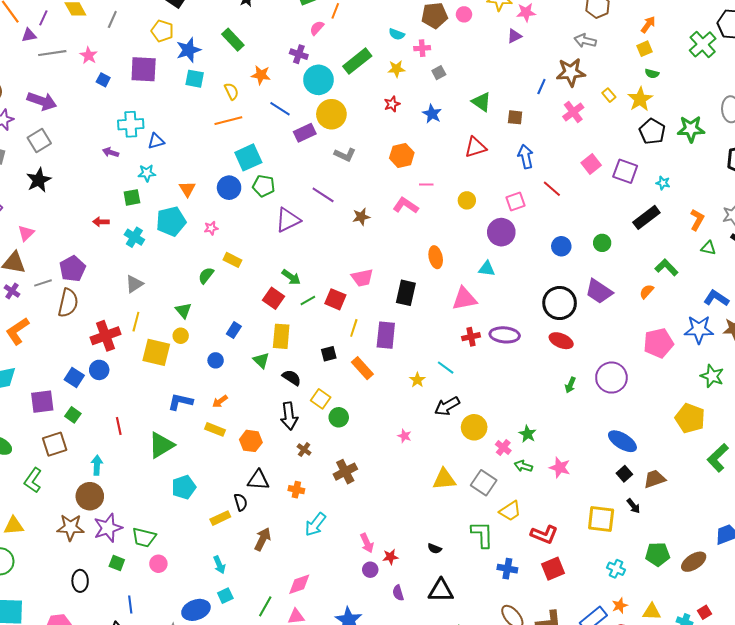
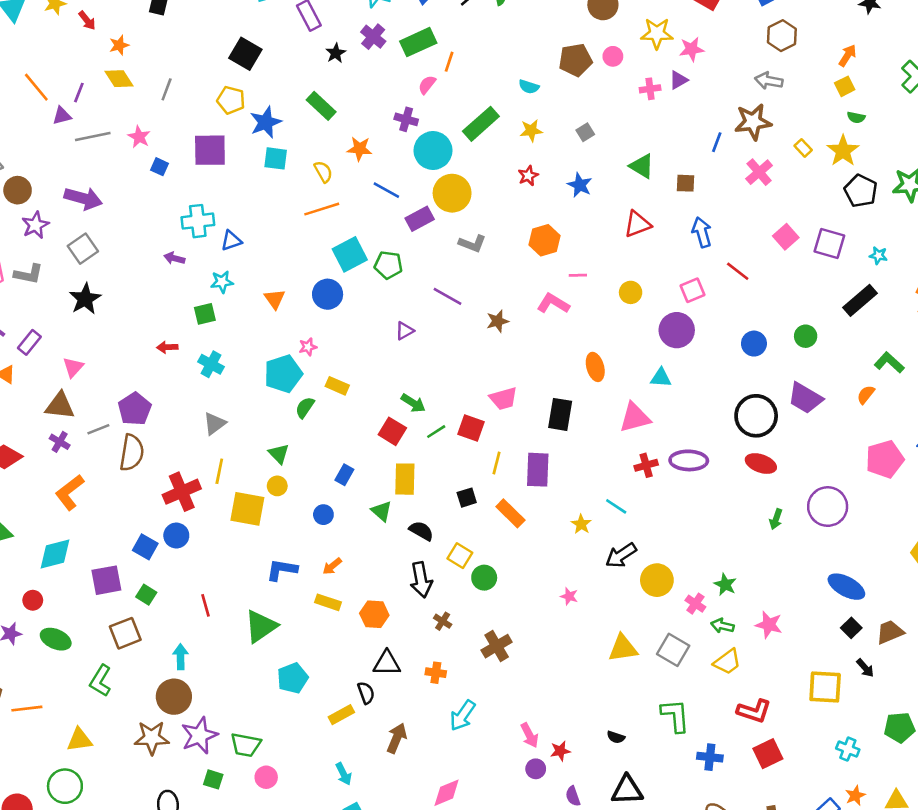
pink cross: (422, 48) -> (650, 89), moved
green pentagon: (264, 186) -> (388, 265), moved
purple triangle: (288, 220) -> (405, 331), size x0.6
cyan pentagon: (171, 221) -> (283, 374), moved
yellow trapezoid: (510, 511) -> (727, 662), moved

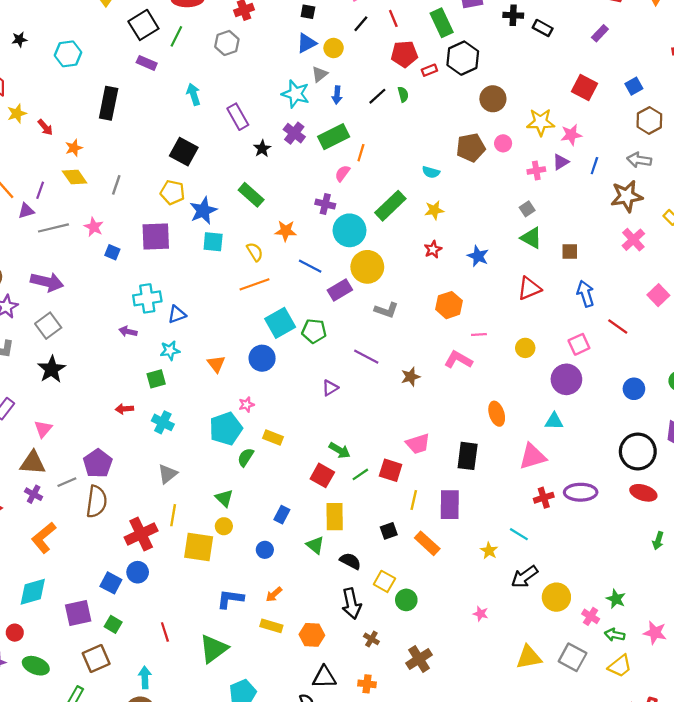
gray square: (585, 132) -> (527, 209), moved
blue line: (717, 142) -> (594, 166), moved

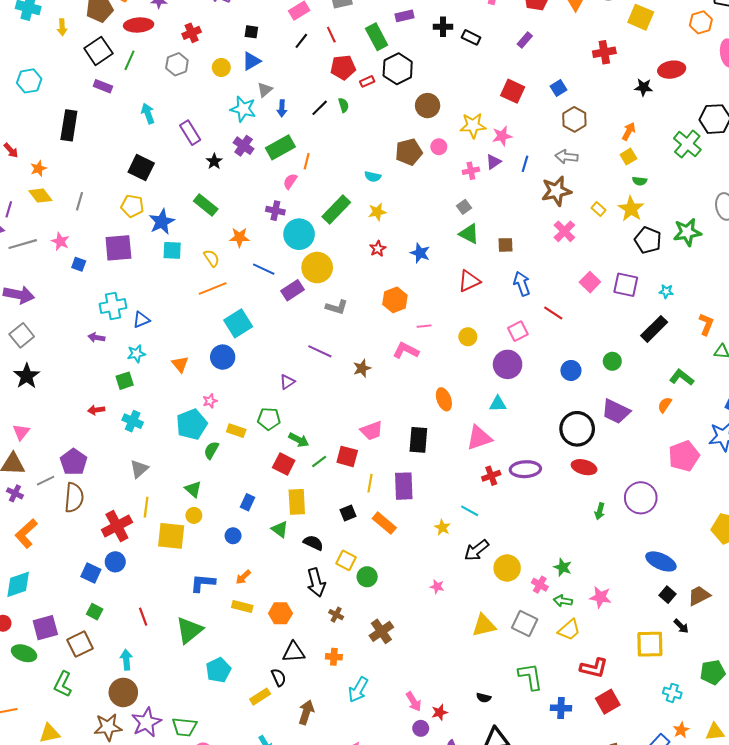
yellow circle: (334, 48) -> (221, 67), moved
green pentagon: (314, 331) -> (269, 419), moved
purple square: (78, 613) -> (45, 628), moved

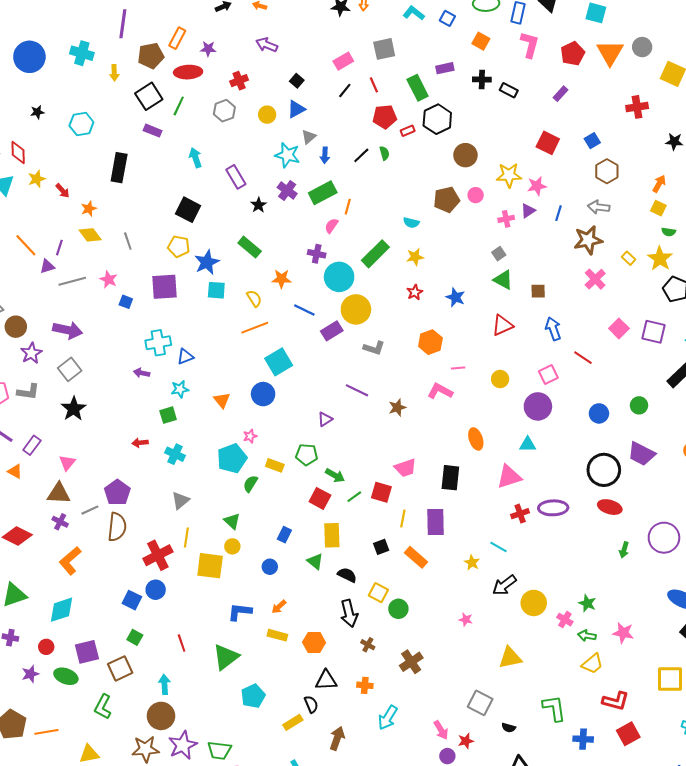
black square: (251, 32) -> (297, 81), turned 32
yellow square: (628, 157) -> (658, 208), turned -35
gray line: (80, 201) -> (128, 241), turned -36
gray square: (525, 623) -> (480, 703), moved

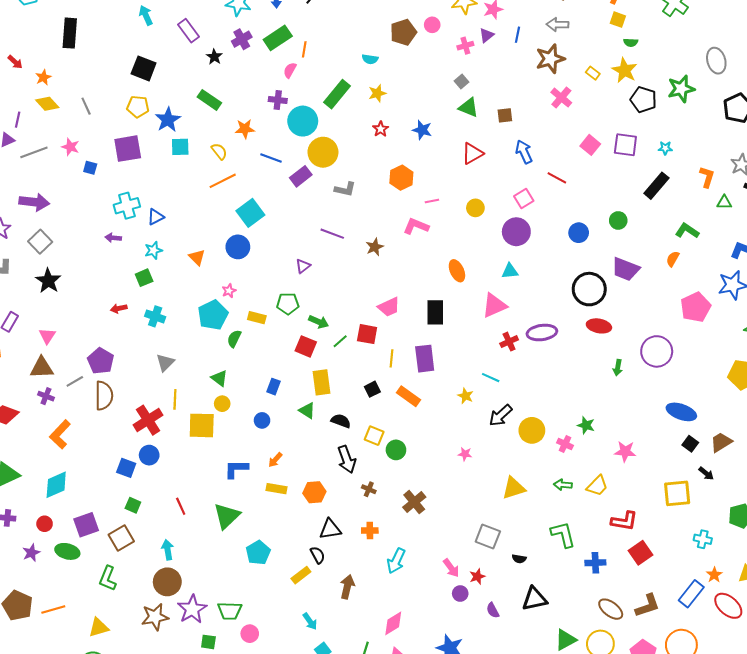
purple cross: (287, 190) -> (242, 39), turned 30
green arrow: (587, 636) -> (563, 485), moved

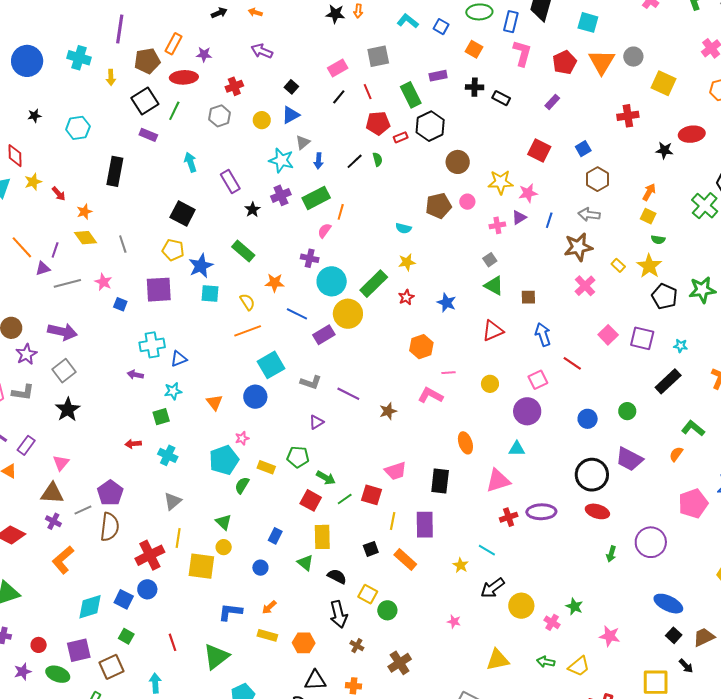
green rectangle: (337, 94) -> (374, 284), moved
gray L-shape: (345, 189) -> (311, 382), moved
cyan diamond: (56, 485) -> (90, 607), moved

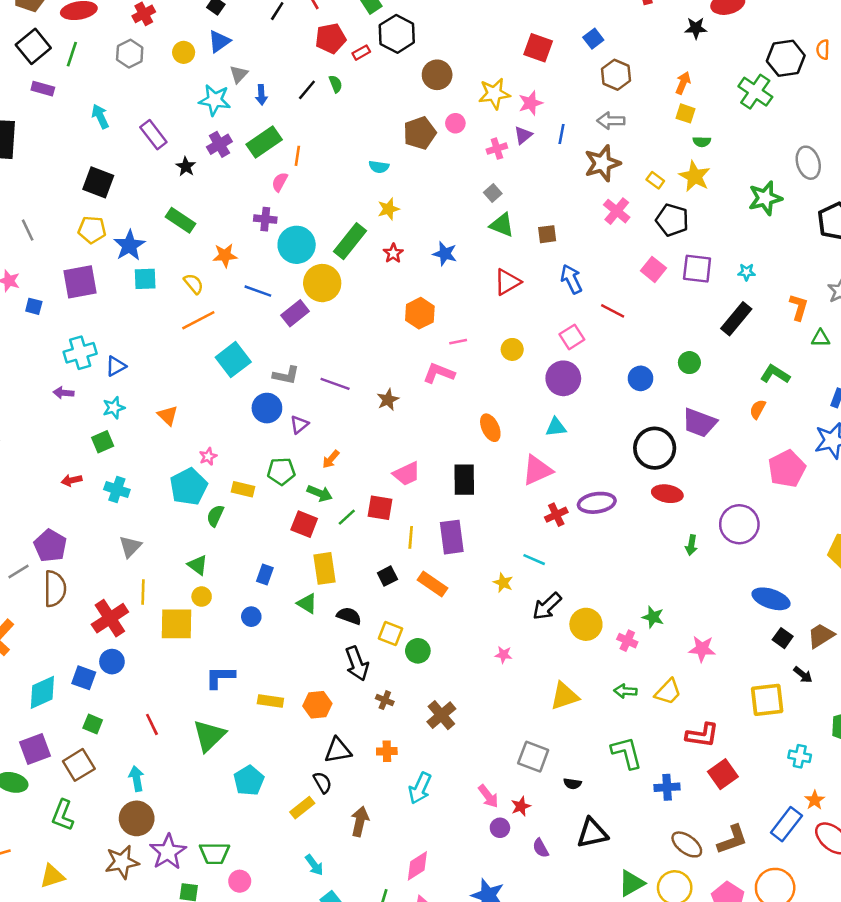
black pentagon: (664, 296) -> (672, 220), moved
blue circle: (255, 397) -> (267, 408), moved
orange arrow: (269, 607) -> (331, 459), moved

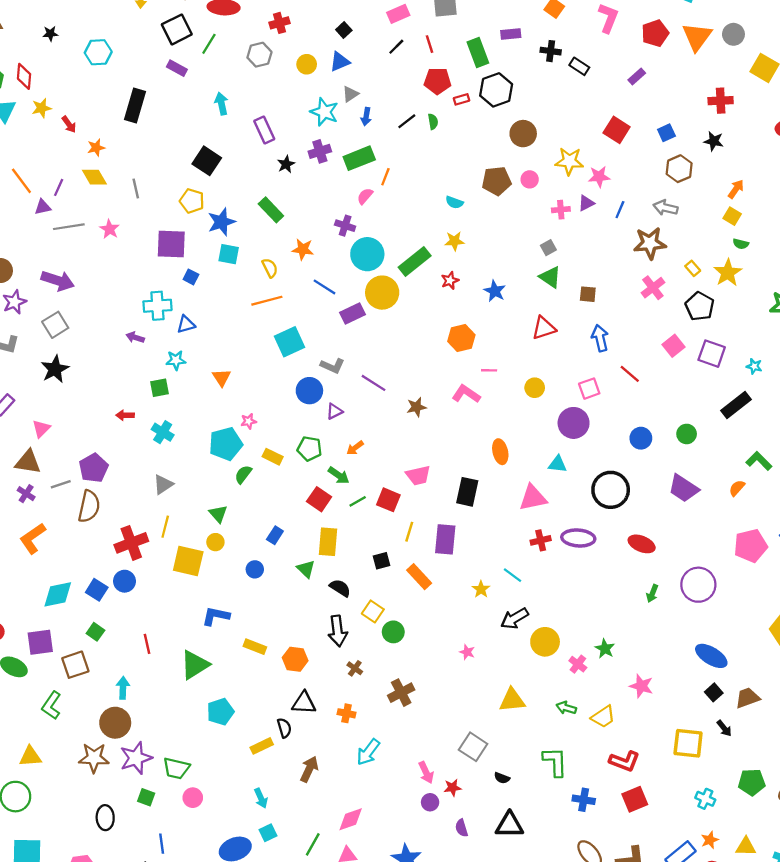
black star: (696, 28) -> (714, 141), moved
blue square: (34, 306) -> (191, 277), moved
black circle: (655, 448) -> (611, 490), moved

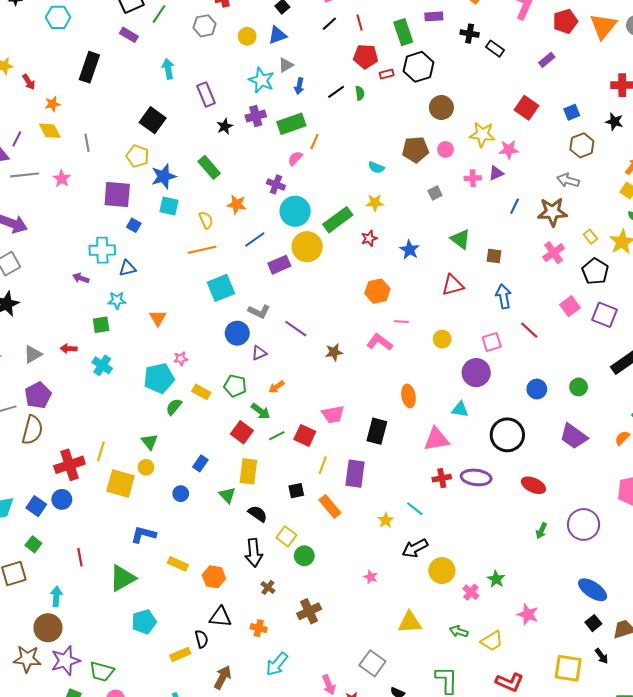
blue line: (620, 210) -> (515, 206), moved
gray square: (548, 248) -> (435, 193), moved
blue line: (324, 287) -> (255, 239), turned -70
gray triangle: (163, 485) -> (33, 354), moved

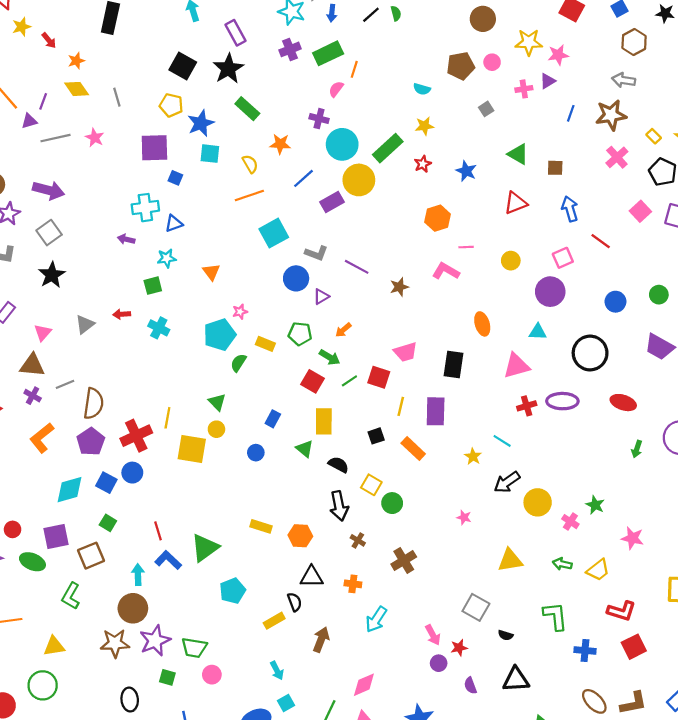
black star: (225, 126) -> (228, 69), moved, size x1.8
purple pentagon: (38, 395) -> (91, 442), moved
blue L-shape: (143, 535) -> (168, 560), moved, turned 35

